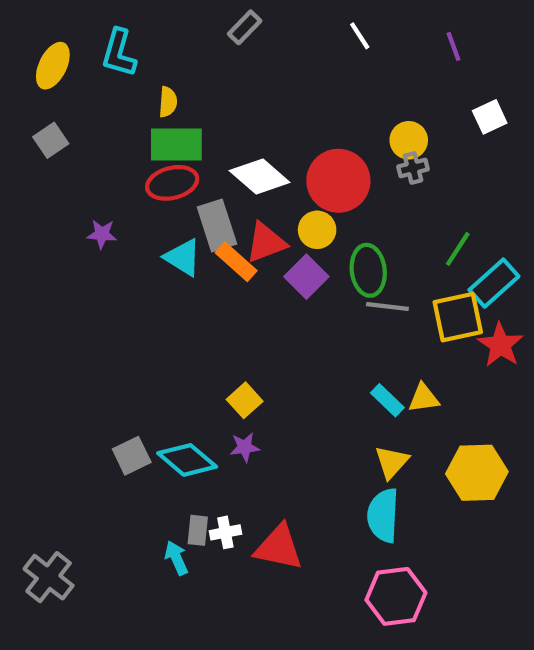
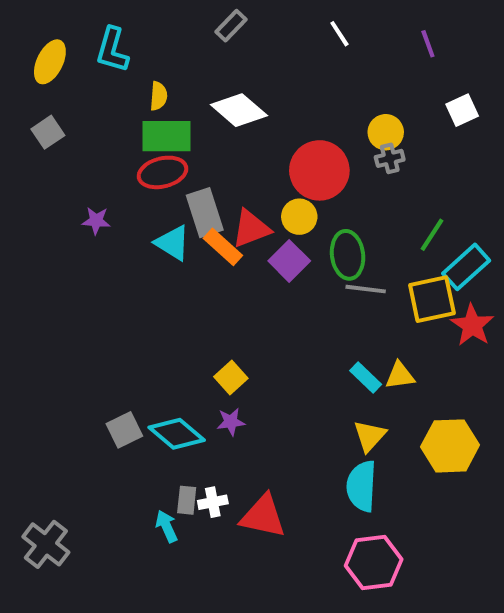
white diamond: (260, 176) -> (239, 110), moved

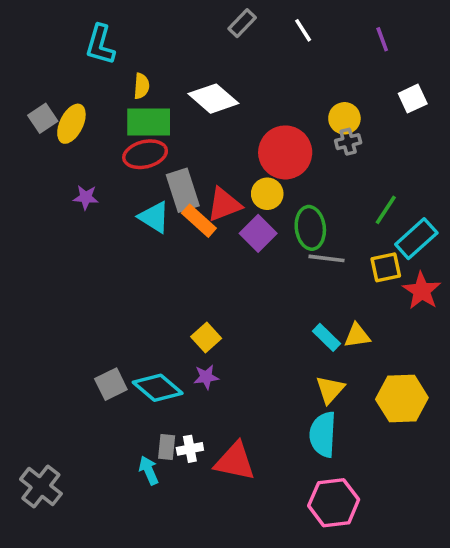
gray rectangle: (231, 26) -> (242, 23), moved
yellow ellipse: (50, 62) -> (71, 124), moved
yellow square: (432, 299) -> (386, 267), size x0.7

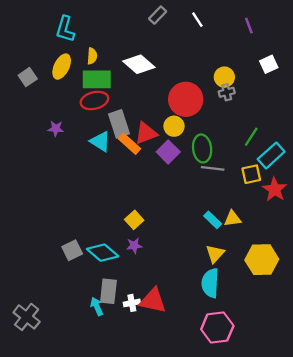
yellow ellipse: (71, 124) -> (62, 67), moved
gray rectangle: (167, 447) -> (108, 291), size x1.5
white cross: (190, 449) -> (132, 303), moved

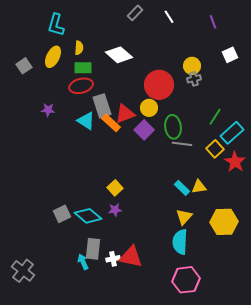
green rectangle: (97, 79) -> (83, 68), size x0.7
yellow square: (251, 174) -> (215, 149), turned -30

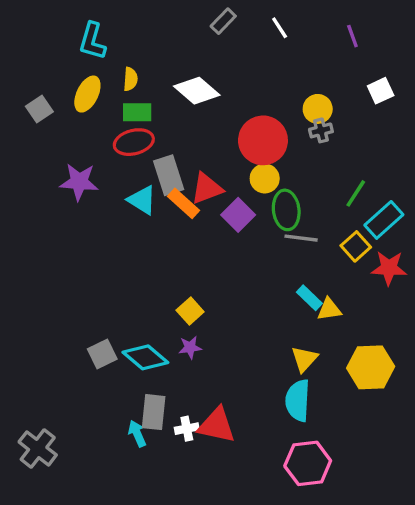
yellow circle: (149, 108) -> (265, 178), moved
purple star: (48, 110) -> (79, 182), size x1.6
red star: (235, 162) -> (389, 268), turned -30
cyan rectangle: (182, 188) -> (309, 298), moved

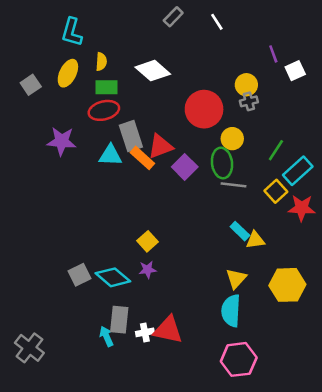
purple line: (352, 36) -> (273, 54), moved
yellow circle: (265, 178) -> (232, 139), moved
cyan triangle: (142, 200) -> (110, 155), turned -30

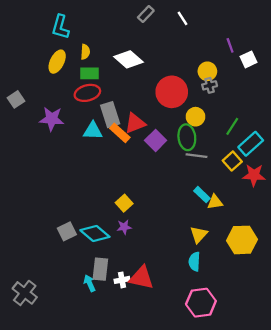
gray square: (31, 85) -> (16, 99), moved
cyan semicircle: (231, 311) -> (194, 262), size x0.7

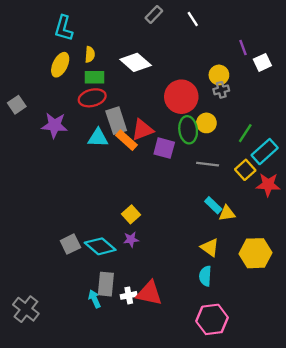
green ellipse: (187, 137) -> (188, 130), moved
purple square: (156, 140) -> (164, 148), turned -30
yellow triangle: (199, 235) -> (210, 247), turned -36

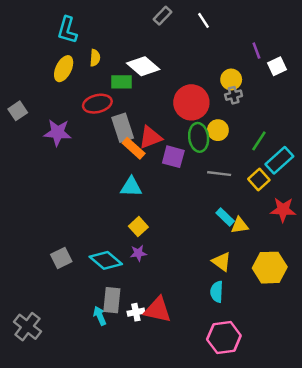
green rectangle: (94, 77) -> (121, 82), moved
cyan triangle: (98, 138) -> (131, 187), moved
red star: (268, 185) -> (283, 210), moved
gray square: (70, 244) -> (61, 258), moved

